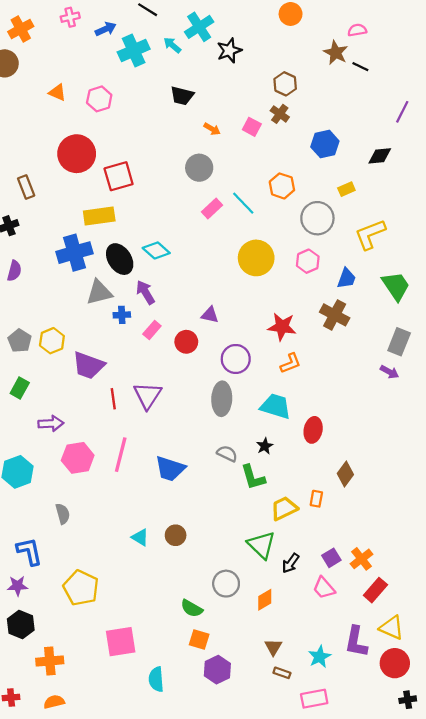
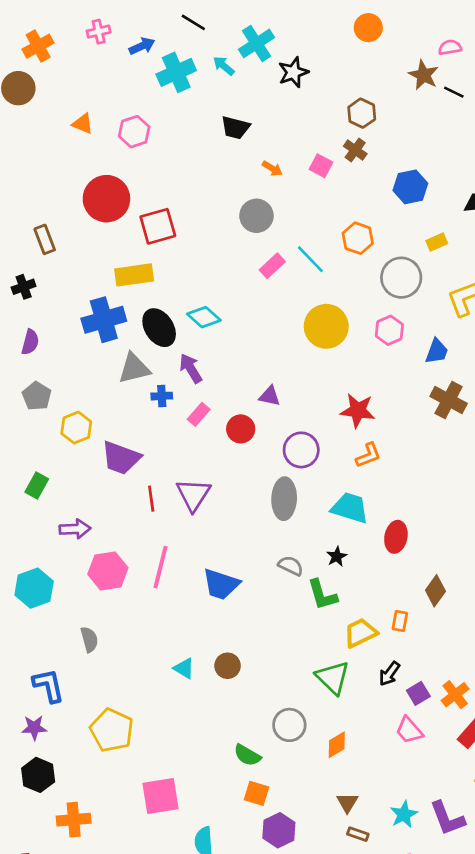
brown cross: (335, 315) -> (449, 400), moved
gray pentagon: (20, 341) -> (37, 396), moved
black arrow: (291, 563) -> (389, 674), moved
purple L-shape: (356, 642) -> (447, 818), moved, turned -32

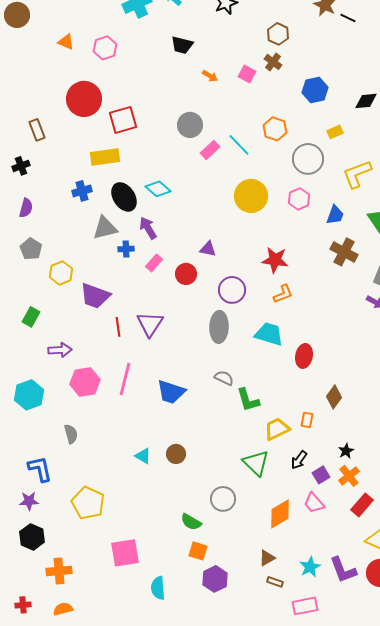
gray circle: (256, 216) -> (190, 125), moved
blue cross: (104, 320) -> (82, 191), size x0.6
black star: (337, 557) -> (346, 451), moved
orange diamond: (337, 745) -> (280, 514), moved, size x1.4
brown triangle: (347, 803) -> (267, 558), turned 30

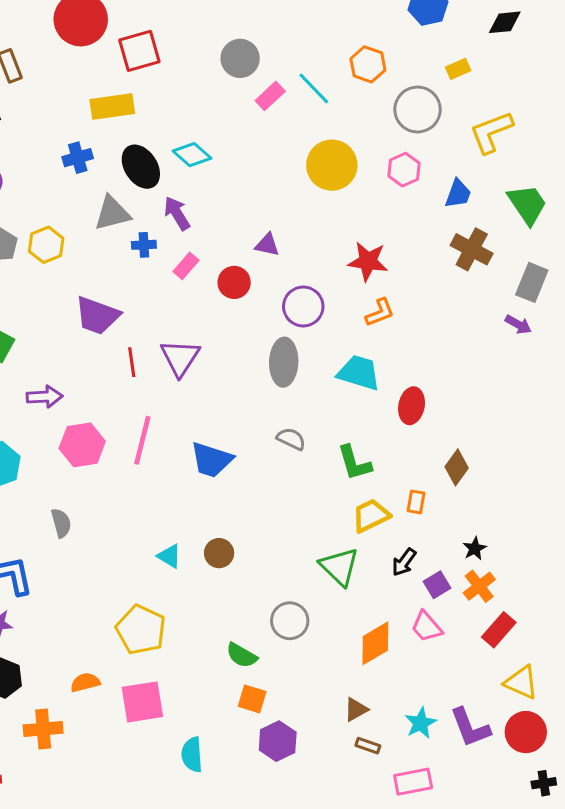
yellow hexagon: (61, 273) -> (46, 245), moved
green L-shape: (248, 400) -> (354, 463), moved
yellow pentagon: (88, 503) -> (141, 630), moved
orange semicircle: (63, 609) -> (85, 682), moved

